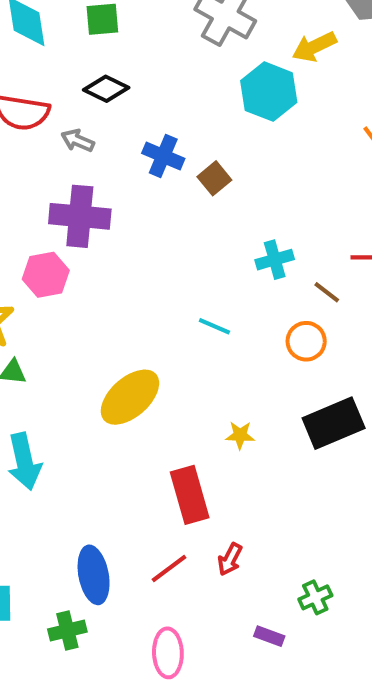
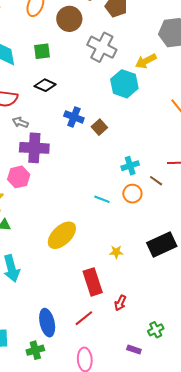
gray arrow: (78, 141) -> (20, 122), moved
orange circle: (306, 341) -> (132, 194), moved
red arrow: (230, 559) -> (120, 303), moved

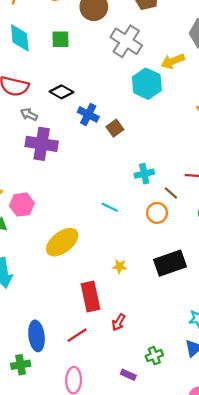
black diamond: (45, 85) -> (61, 92), moved
pink hexagon: (19, 177) -> (22, 205), moved
orange circle: (132, 194) -> (157, 213), moved

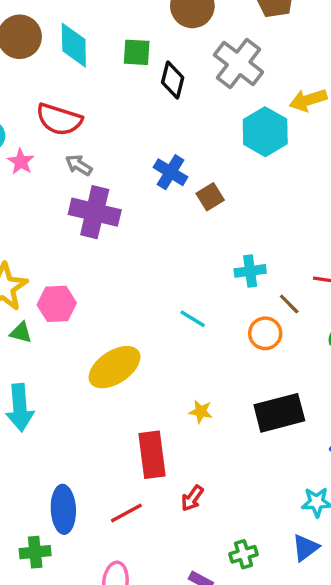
black diamond: (61, 92) -> (173, 80), moved, turned 70

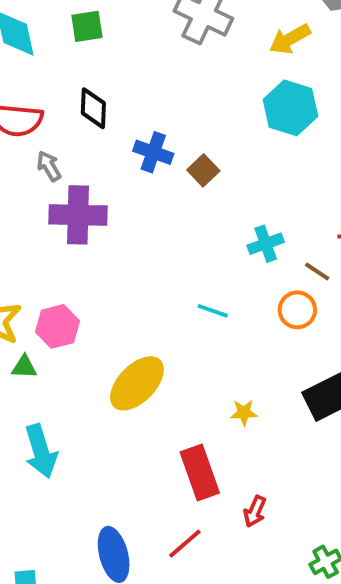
black diamond: (173, 80) -> (93, 108), moved
cyan hexagon: (265, 132) -> (290, 108), moved
gray arrow: (79, 165) -> (49, 166), turned 40

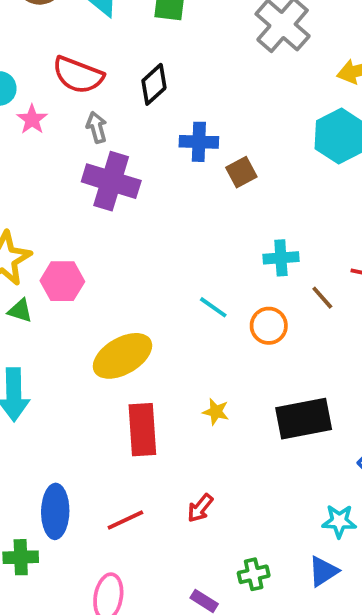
black diamond: (93, 108) -> (154, 84), turned 30
blue cross: (153, 152) -> (199, 142), turned -33
orange circle: (297, 310) -> (269, 326), moved
red rectangle: (200, 472) -> (142, 430), moved

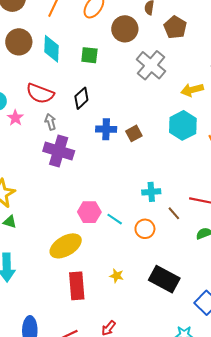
brown square: (241, 172) -> (134, 133), moved
pink hexagon: (62, 281) -> (89, 212), moved
black rectangle: (304, 419) -> (164, 279), turned 40

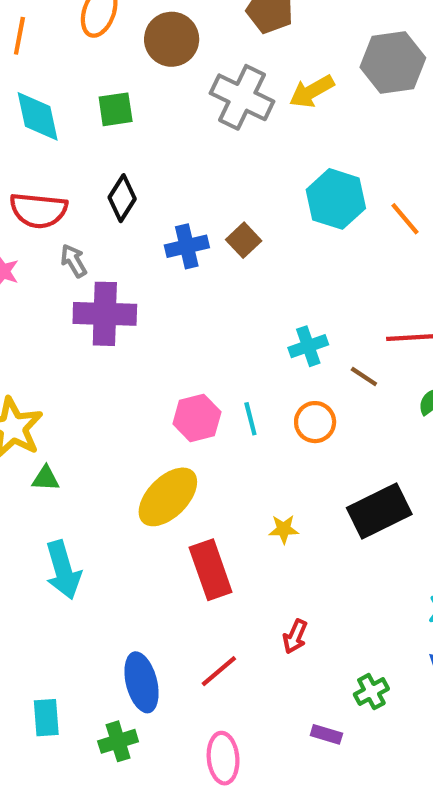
yellow arrow: (192, 90) -> (312, 91), moved
cyan line: (115, 219) -> (250, 419), turned 56
black rectangle: (164, 279) -> (379, 511), turned -40

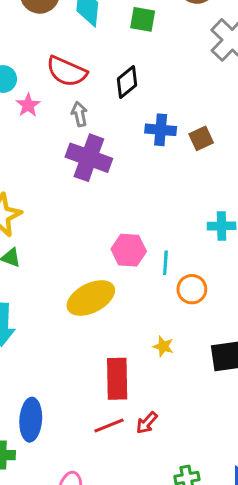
orange circle: (315, 422) -> (192, 289), moved
red rectangle: (211, 570) -> (117, 379), moved
red line: (219, 671) -> (109, 426), moved

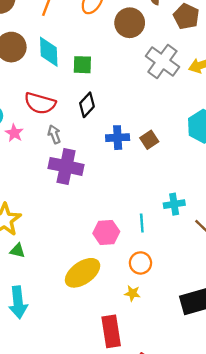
green square: (143, 19) -> (82, 65), moved
cyan line: (165, 263) -> (142, 223), moved
orange circle: (192, 289) -> (140, 263), moved
yellow star: (163, 346) -> (132, 293), moved

